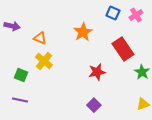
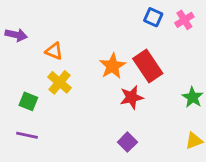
orange star: (83, 32) -> (112, 66), moved
red rectangle: (123, 49) -> (148, 66), moved

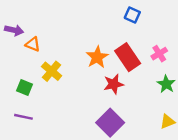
pink cross: (184, 20) -> (159, 54), moved
orange triangle: (54, 51) -> (33, 44), moved
purple square: (127, 142) -> (110, 123), size x1.6

